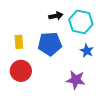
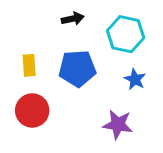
black arrow: (56, 16) -> (73, 19), moved

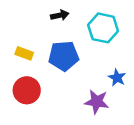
yellow rectangle: (29, 65) -> (24, 53), turned -66
blue star: (135, 79) -> (117, 78), moved

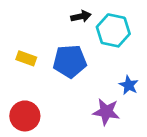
black arrow: (60, 15) -> (81, 16), moved
red circle: (27, 90) -> (25, 116), moved

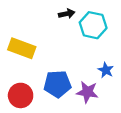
yellow rectangle: (26, 58) -> (22, 48), size x1.6
blue pentagon: (70, 61) -> (57, 84), moved

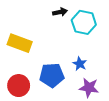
blue star: (106, 70) -> (80, 64), moved
purple star: (87, 92) -> (89, 88), moved

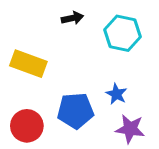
black arrow: (60, 12) -> (72, 18), moved

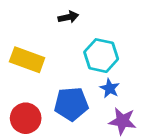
cyan hexagon: (123, 33) -> (101, 56), moved

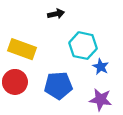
blue star: (110, 88) -> (101, 67), moved
red circle: (26, 118) -> (15, 82), moved

